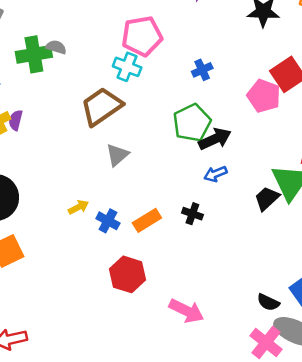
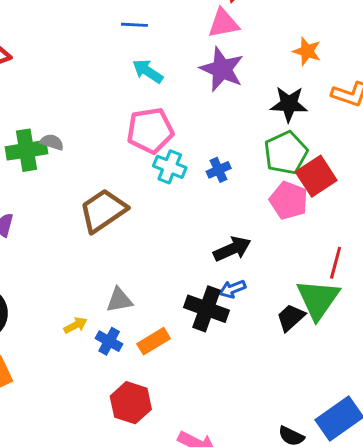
cyan cross: (127, 67) -> (170, 167), moved
green pentagon: (192, 123) -> (286, 153), moved
gray triangle: (117, 155) -> (119, 300), moved, turned 30
black cross: (192, 214) -> (207, 309), moved, size x1.8

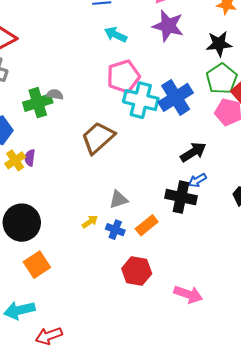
cyan cross: (170, 167) -> (141, 100), size x1.5
blue cross: (219, 170) -> (176, 97), size x2.0

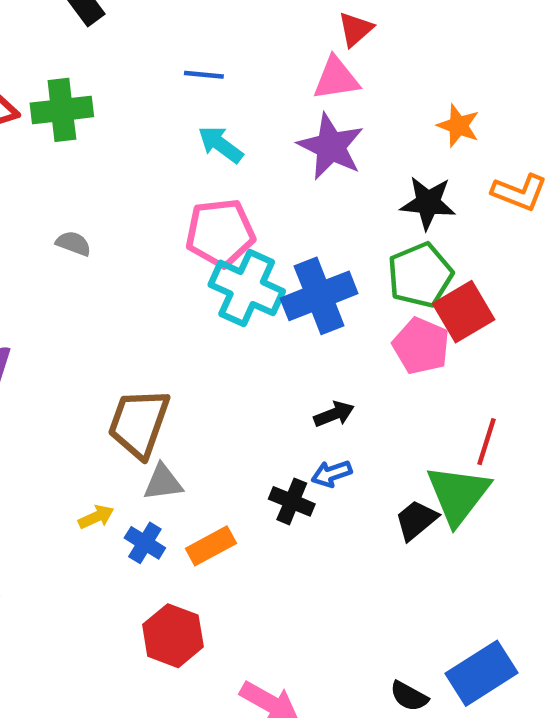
green cross: (38, 103) -> (62, 110), moved
brown trapezoid: (98, 138) -> (139, 423), moved, turned -39
black arrow: (193, 152) -> (334, 414), size x0.7
black cross: (181, 197) -> (292, 501), size x0.7

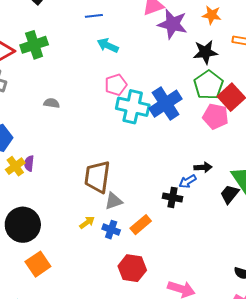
purple star: (331, 147) -> (173, 24), moved
pink pentagon: (220, 233) -> (116, 85), size x0.7
black arrow: (334, 414) -> (203, 167), moved, turned 30

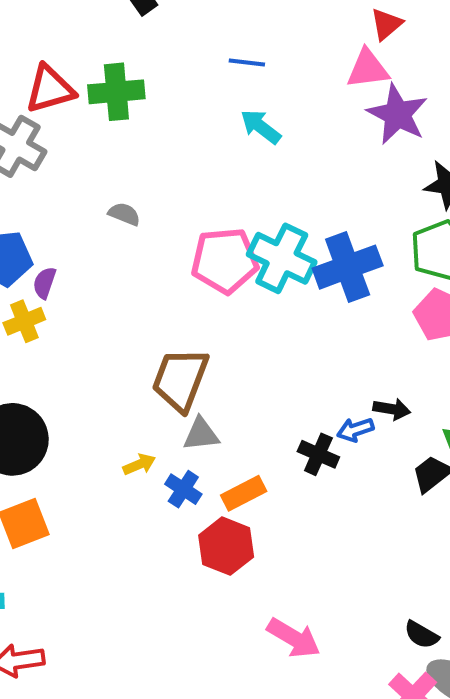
pink pentagon: (116, 85) -> (225, 261), moved, size x1.5
purple semicircle: (29, 163) -> (44, 283), moved
red hexagon: (132, 268) -> (226, 546), moved

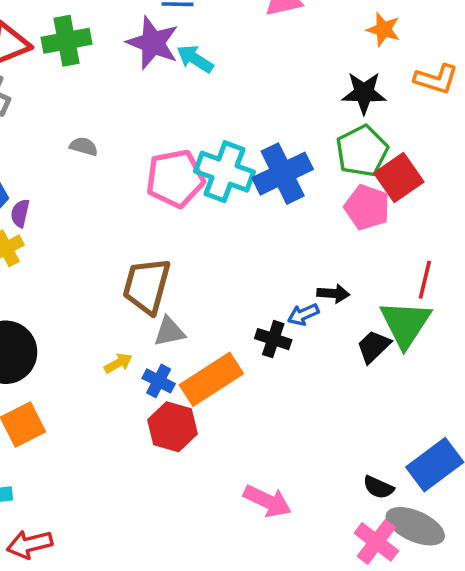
purple star: (397, 114) -> (153, 43), moved
orange rectangle: (244, 493) -> (211, 379), size x1.6
red hexagon: (226, 546) -> (173, 427), moved

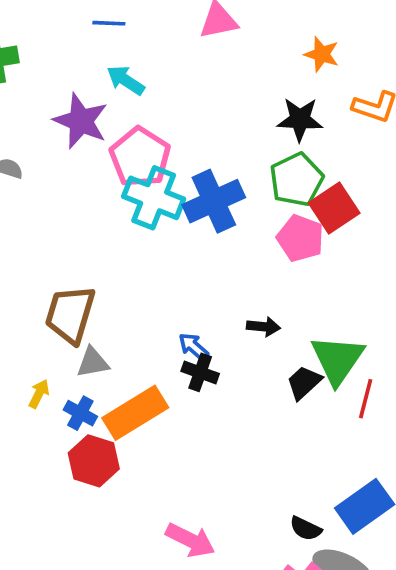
purple star: (153, 43) -> (81, 121), moved
pink pentagon: (175, 178) -> (140, 157), moved, turned -30
red line: (425, 280) -> (366, 399), moved
blue arrow: (303, 315) -> (194, 347), moved, turned 64
yellow arrow: (118, 363) -> (39, 394), turned -36

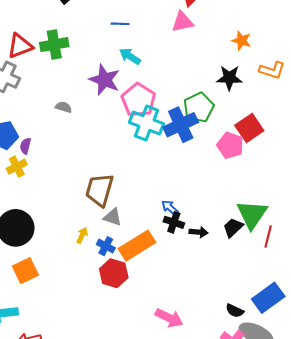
green pentagon: (296, 180) -> (199, 107), moved
black arrow: (263, 327) -> (199, 232), moved
gray triangle: (93, 362) -> (113, 217), turned 30

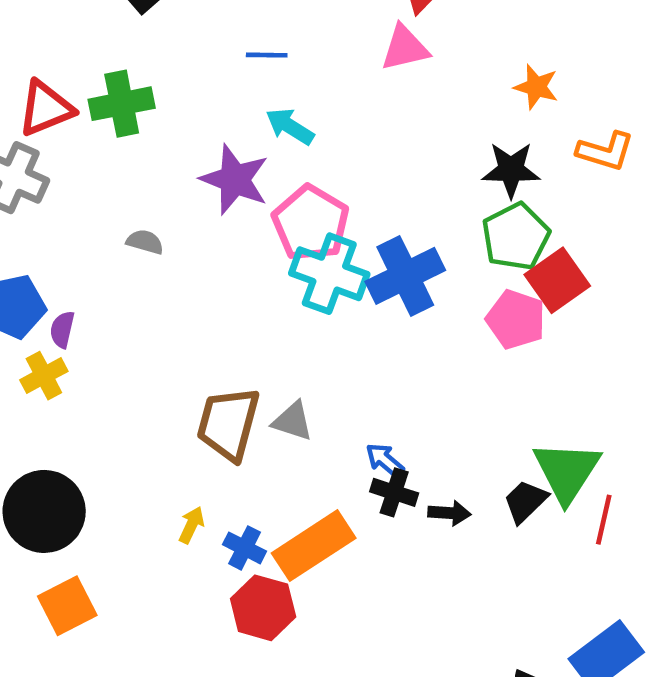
green pentagon: (199, 107) -> (516, 237), moved
gray triangle: (113, 217) -> (293, 421), moved

